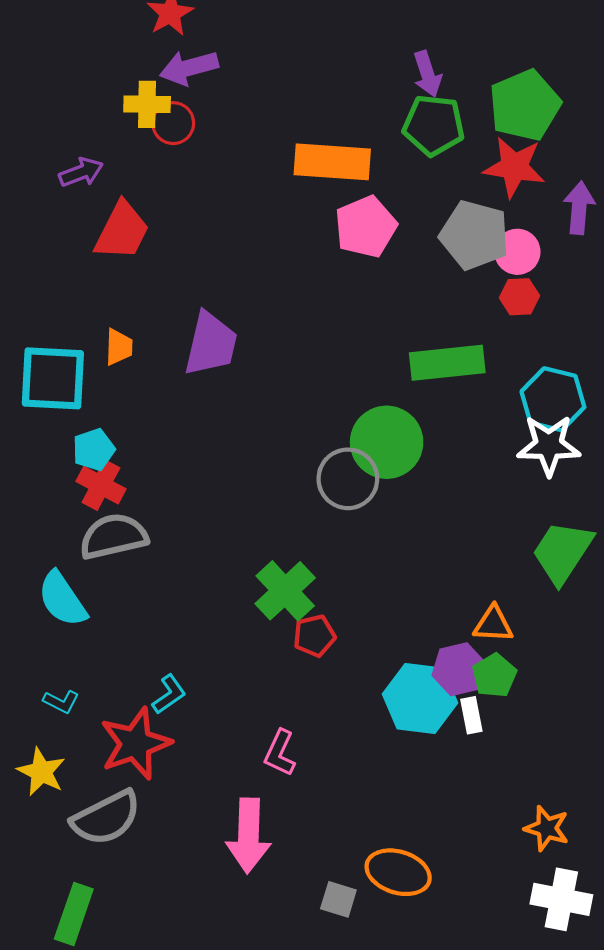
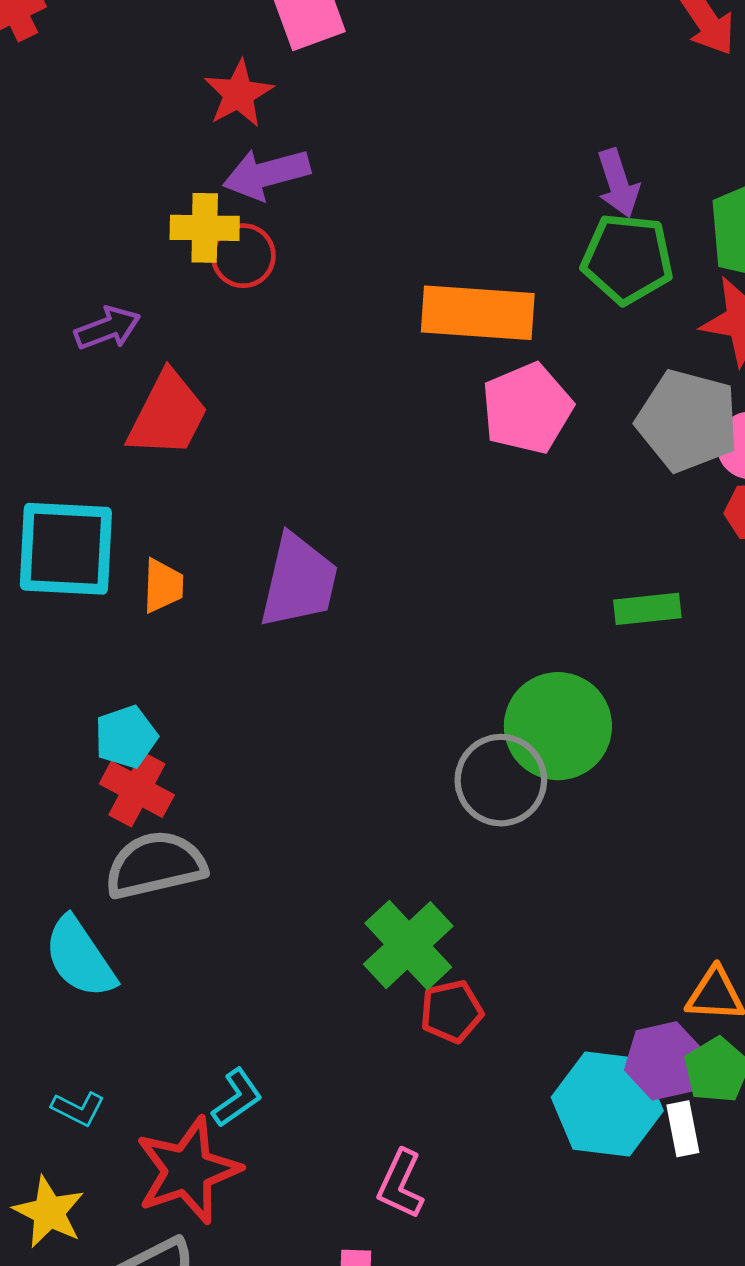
green rectangle: (447, 363) -> (647, 609), size x0.6
cyan square: (53, 378) -> (66, 549), moved

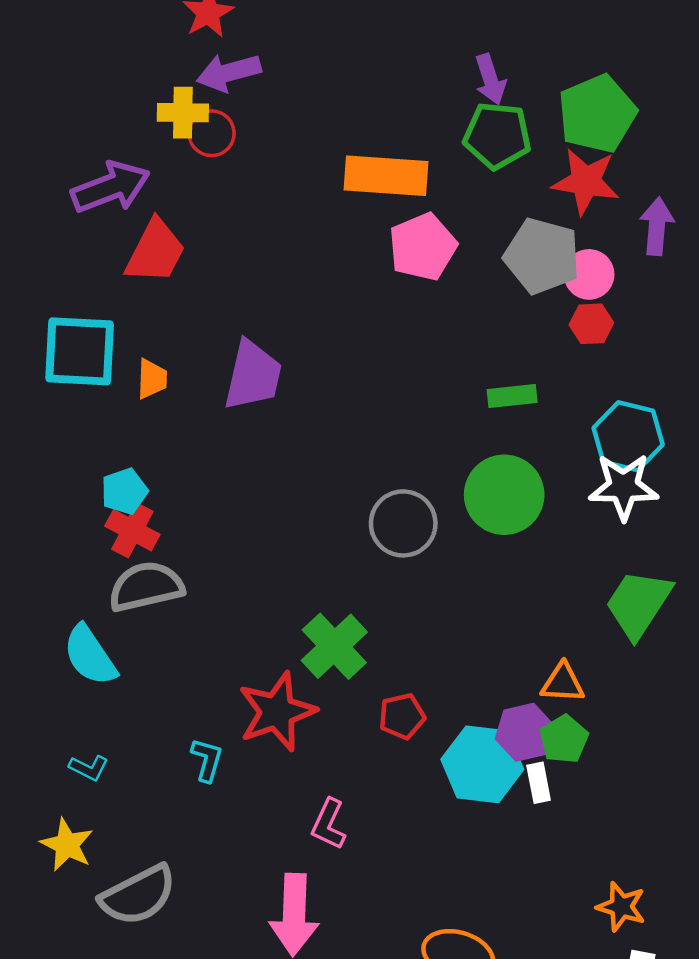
purple arrow: (108, 328) -> (111, 187), size x1.6
green circle: (558, 726) -> (504, 495), moved
red pentagon: (451, 1011) -> (402, 716), moved
cyan L-shape: (237, 1098) -> (207, 760), turned -39
red star: (188, 1170) -> (277, 712), moved

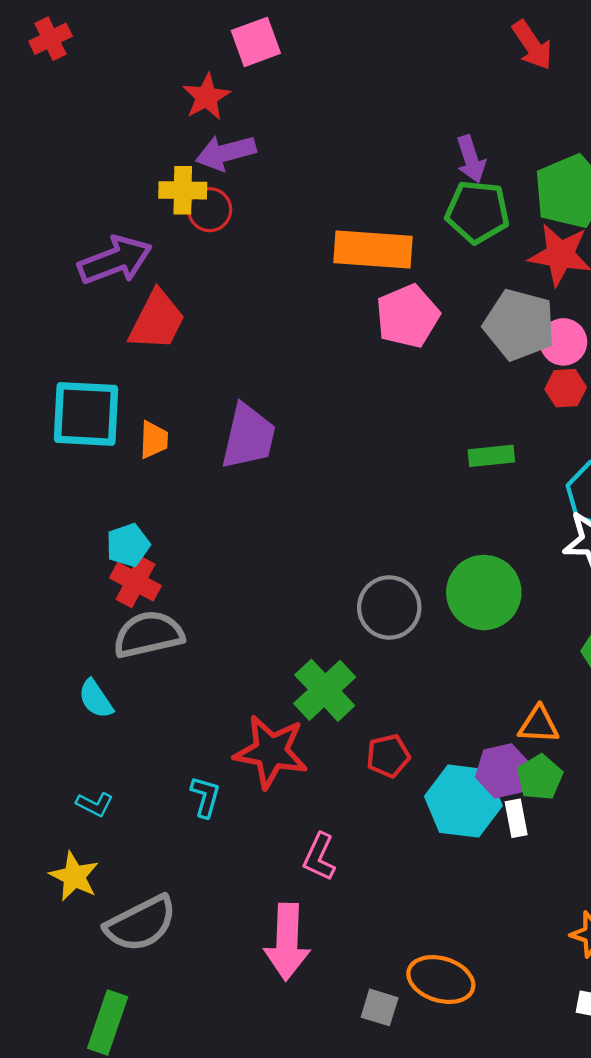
green circle: (504, 495) -> (484, 592), moved
gray circle: (403, 523) -> (389, 607), moved
cyan semicircle: (90, 655) -> (96, 699), size x0.7
red star: (277, 712) -> (271, 752), turned 30

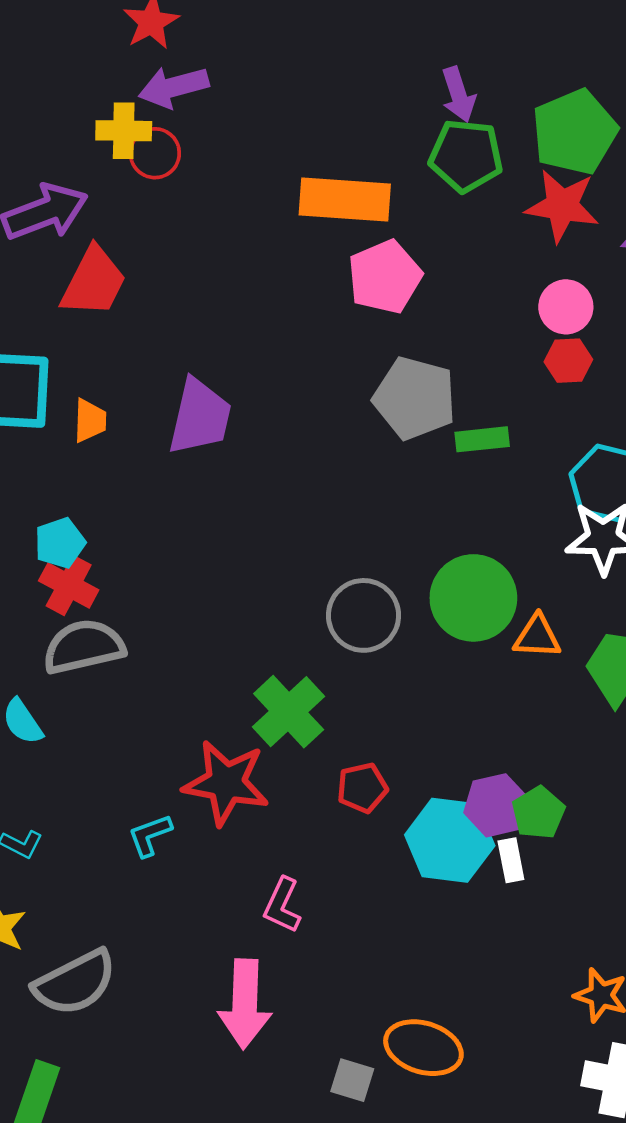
gray pentagon: (519, 325) -> (415, 398), moved
orange triangle: (539, 725) -> (537, 637), moved
cyan L-shape: (205, 797) -> (150, 835), turned -126

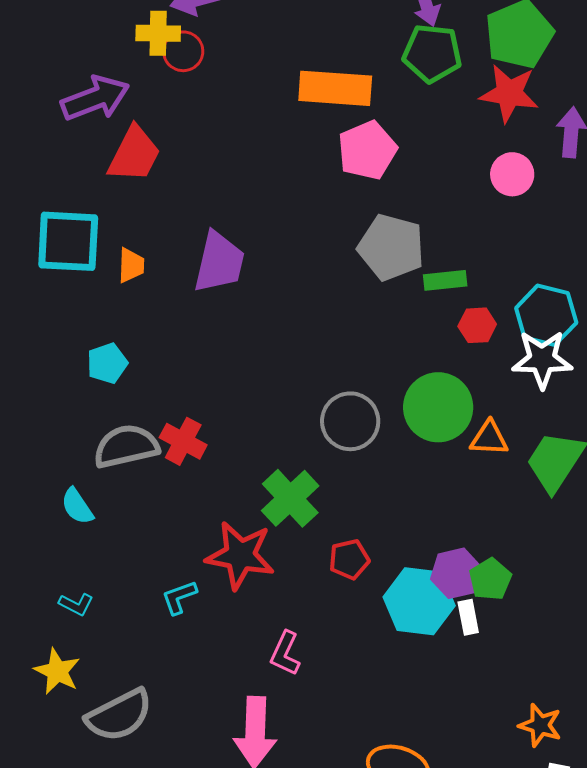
red hexagon: (568, 361) -> (477, 325), moved
red cross: (69, 585) -> (183, 441), moved

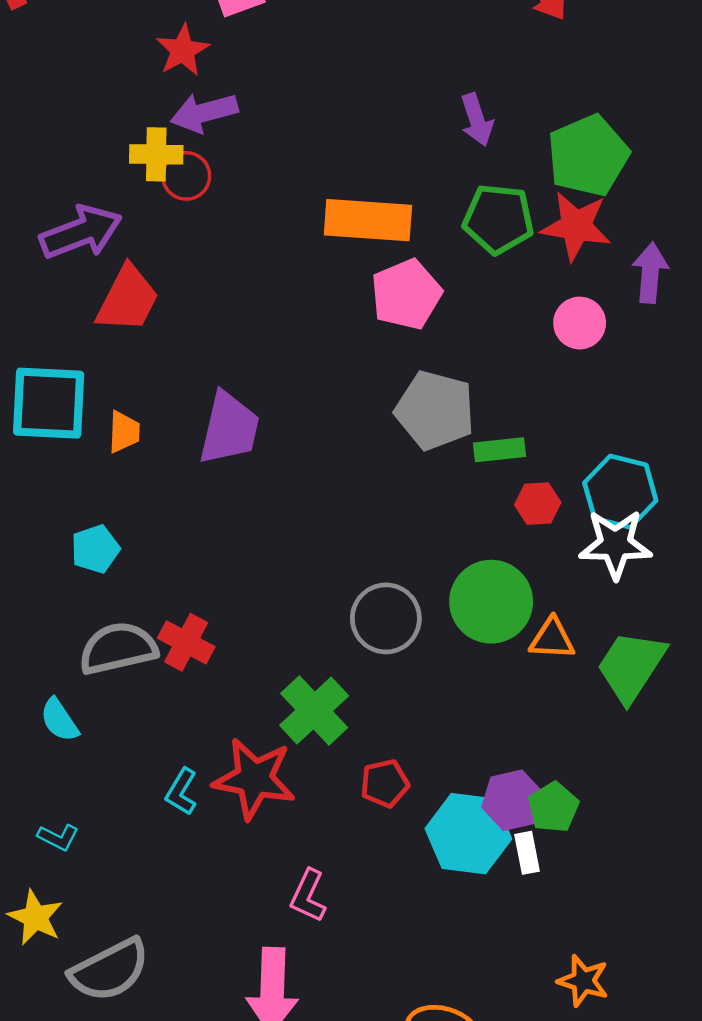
green pentagon: (432, 53) -> (498, 219), moved
cyan L-shape: (179, 597) -> (181, 792), moved, turned -39
orange star: (540, 725) -> (583, 981), moved

